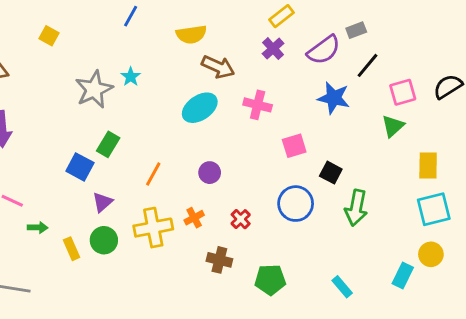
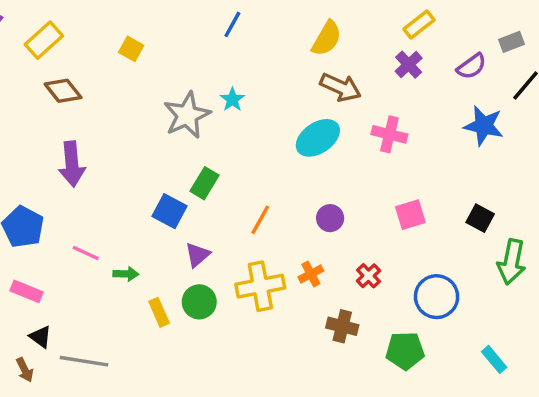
yellow semicircle: (191, 34) -> (327, 38), moved, turned -52
purple semicircle: (324, 50) -> (471, 66), size x0.7
pink square: (294, 146) -> (410, 215), moved
blue circle: (296, 204) -> (437, 297), moved
green arrow: (38, 228) -> (126, 274), moved

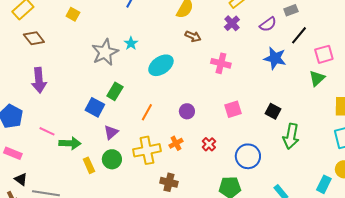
brown arrow: (341, 87) -> (193, 36), size x0.7
cyan ellipse: (318, 138) -> (161, 65), moved
green arrow: (126, 274) -> (70, 143), size x1.5
brown cross: (342, 326) -> (169, 182), moved

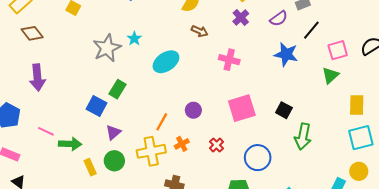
pink square: (233, 109) -> (242, 108), size x1.5
orange line: (147, 112) -> (162, 122), moved

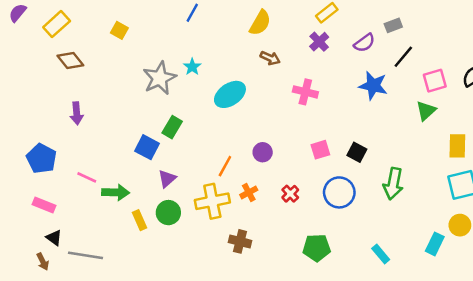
purple arrow: (37, 78) -> (77, 113), size x0.7
pink square: (242, 108) -> (320, 150), size x0.6
black square: (284, 110) -> (357, 152), moved
blue circle: (258, 158) -> (339, 192), moved

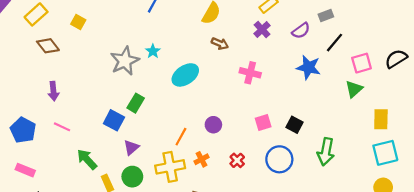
yellow square: (119, 30) -> (78, 22), moved
pink line: (87, 177) -> (62, 127), moved
green arrow: (116, 192) -> (87, 159), turned -135

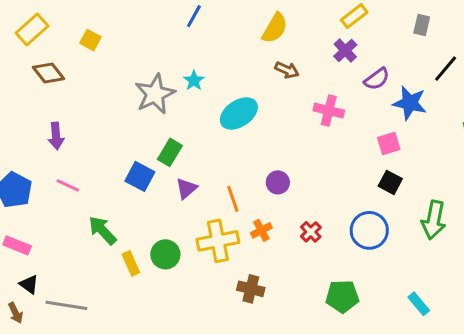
gray rectangle: (326, 15) -> (422, 25), moved, turned -56
purple semicircle: (301, 31) -> (377, 79), moved
pink square: (263, 123) -> (389, 143), moved
orange line: (181, 137) -> (233, 199), turned -48
purple triangle: (131, 147) -> (186, 188), moved

